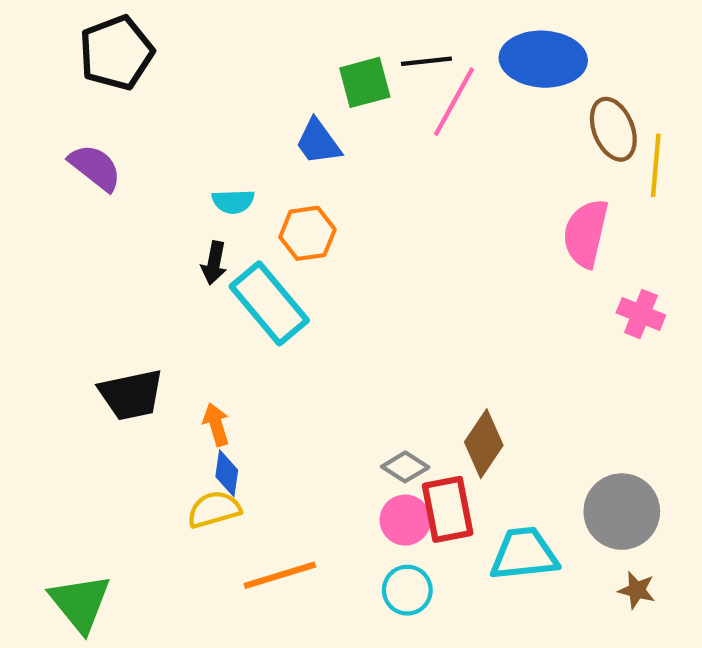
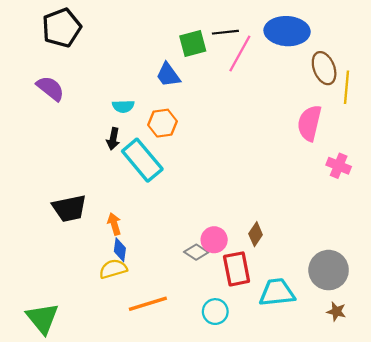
brown diamond: (484, 444) -> (256, 234), size x0.7
gray diamond: (405, 467) -> (196, 252), moved
pink circle: (405, 520) -> (214, 240), moved

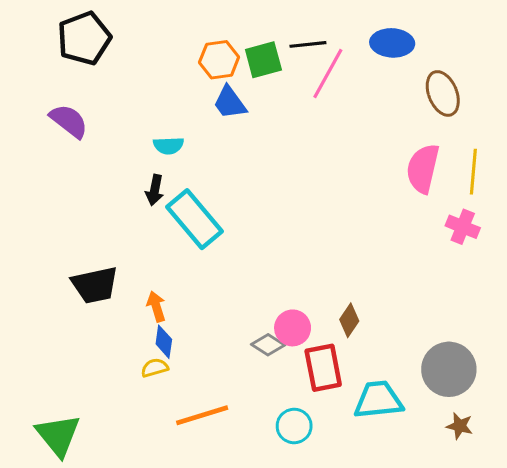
blue ellipse: (287, 31) -> (392, 43), size x0.7
yellow line: (346, 87) -> (473, 172), moved
orange hexagon: (163, 123) -> (219, 60), moved
yellow semicircle: (113, 269) -> (155, 368), size x0.7

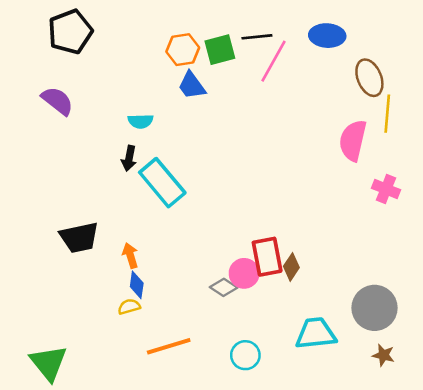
yellow line: (473, 172) -> (387, 114), moved
red rectangle: (323, 368) -> (267, 257), moved

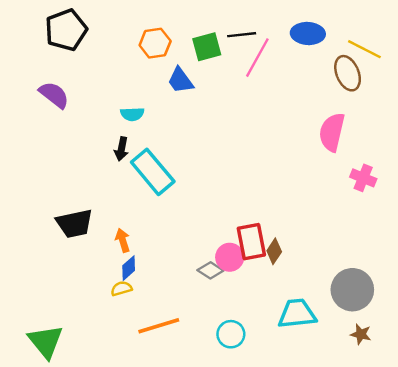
orange hexagon: (183, 50) -> (155, 43), moved
yellow line: (387, 114) -> (364, 49), moved, turned -68
blue diamond: (137, 285) -> (129, 268), turned 40

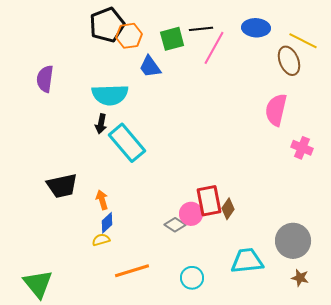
black pentagon: (66, 30) -> (107, 25), moved
purple semicircle: (54, 95) -> (45, 79), turned -120
cyan semicircle: (132, 114) -> (110, 95), size x1.8

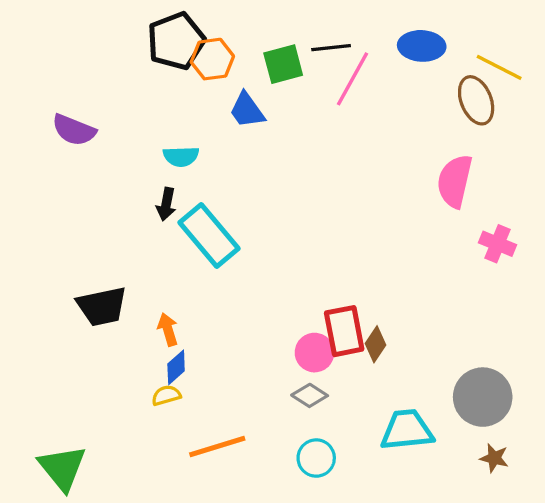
purple semicircle: (45, 79) -> (74, 130), turned -76
cyan semicircle: (110, 95) -> (181, 156), size x0.6
gray diamond: (175, 225) -> (310, 395), moved

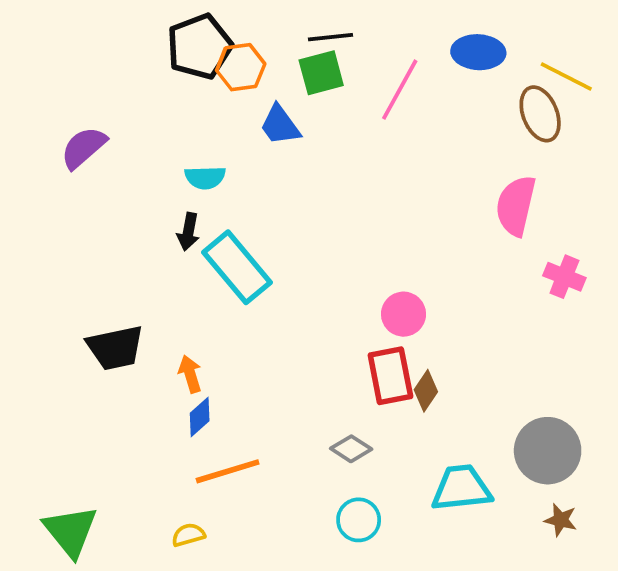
black line: (331, 48) -> (331, 37), moved
purple semicircle: (74, 130) -> (84, 148), turned 117
pink circle: (315, 353) -> (403, 314), moved
yellow semicircle: (166, 395) -> (188, 535), moved
orange line: (217, 446) -> (228, 471), moved

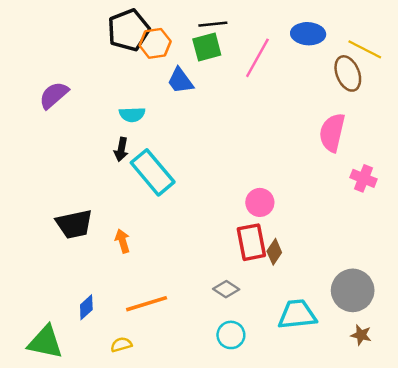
blue diamond: (200, 417) -> (86, 307), moved
green triangle: (70, 531) -> (45, 342), turned -39

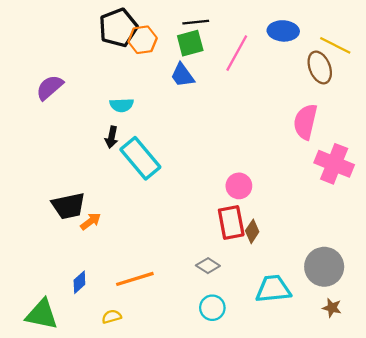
blue trapezoid: (180, 81) -> (182, 75), moved
pink cross: (363, 178) -> (334, 164), size x1.6
orange arrow: (122, 241) -> (91, 221), moved, turned 70

